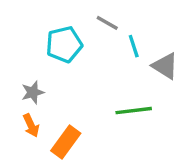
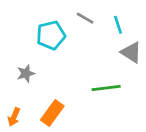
cyan line: (134, 46) -> (118, 25), moved
orange arrow: (31, 125) -> (14, 117), moved, turned 48

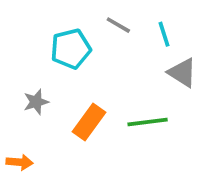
orange rectangle: (52, 113) -> (89, 122), moved
orange arrow: (14, 117) -> (20, 162), turned -108

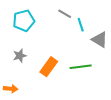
cyan line: (164, 34) -> (81, 25), moved
cyan pentagon: (71, 49) -> (24, 21), moved

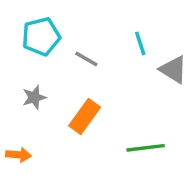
gray line: (65, 14) -> (86, 59), moved
green line: (81, 67) -> (146, 148), moved

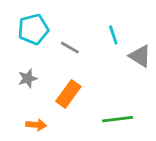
orange arrow: (19, 155) -> (36, 125), moved

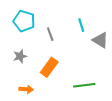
cyan pentagon: (33, 29) -> (24, 21), turned 30
gray line: (70, 48) -> (50, 34), turned 40

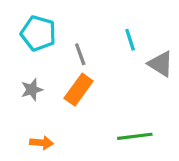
orange rectangle: (49, 67) -> (79, 90), moved

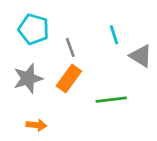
gray star: (32, 90) -> (28, 78), size x1.5
green line: (135, 136) -> (111, 100), moved

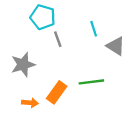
cyan pentagon: (34, 29) -> (43, 17), moved
orange rectangle: (69, 78) -> (57, 92), moved

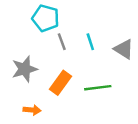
cyan line: (94, 29) -> (90, 42), moved
orange rectangle: (57, 92) -> (61, 83), moved

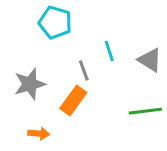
gray line: (62, 42) -> (84, 71), moved
green line: (98, 88) -> (145, 111), moved

